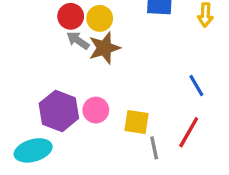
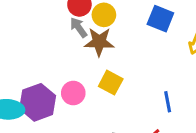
purple hexagon: (59, 111) -> (38, 102), moved
yellow square: (137, 122) -> (111, 83), moved

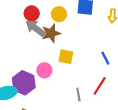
yellow circle: (104, 15) -> (59, 14), moved
gray arrow: (79, 27) -> (35, 28), size x1.5

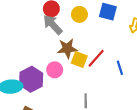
brown star: (51, 33) -> (67, 48), moved
red line: (100, 86) -> (96, 58), moved

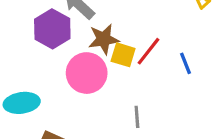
pink circle: (55, 70) -> (87, 73), size x1.6
purple hexagon: (31, 79) -> (52, 29), moved

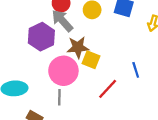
red line: (149, 51) -> (108, 89), moved
gray line: (137, 117) -> (59, 97), moved

